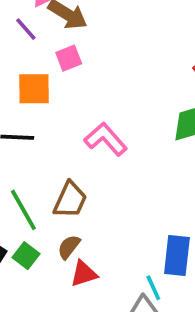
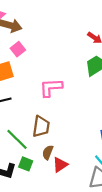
pink L-shape: (106, 139) -> (51, 88), turned -35

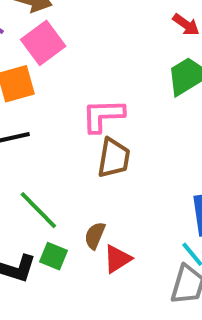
pink square: (18, 49) -> (43, 43), size x1.5
brown trapezoid: (41, 126) -> (114, 158), moved

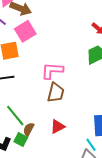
brown semicircle: (95, 236) -> (29, 129), moved
red triangle: (117, 259) -> (58, 127), moved

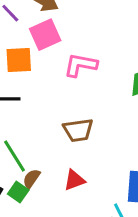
pink L-shape: (52, 71) -> (80, 65), moved
brown trapezoid: (56, 93) -> (78, 130), turned 60

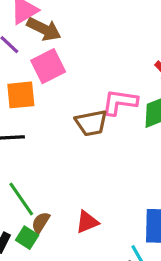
pink L-shape: (80, 65) -> (120, 102), moved
brown trapezoid: (78, 130) -> (91, 123), moved

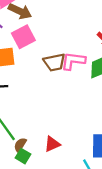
brown trapezoid: (91, 123) -> (54, 62), moved
green square: (27, 238) -> (23, 156), moved

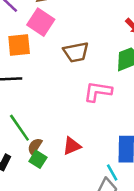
pink square: (23, 37) -> (41, 22), turned -30
pink L-shape: (73, 61) -> (98, 92), moved

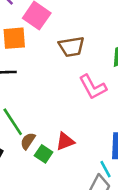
pink L-shape: (98, 92) -> (93, 87), turned -128
green square: (38, 159) -> (44, 154), moved

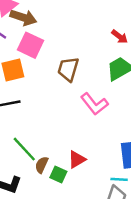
brown trapezoid: (72, 47) -> (68, 69), turned 125
cyan line: (105, 169) -> (119, 179), turned -49

